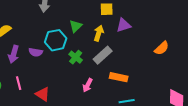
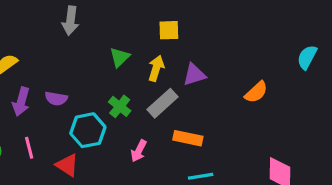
purple triangle: (124, 25) -> (194, 75), moved
cyan hexagon: (56, 40) -> (88, 130), moved

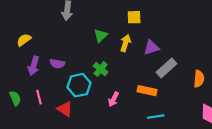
orange semicircle: (256, 92) -> (199, 79), moved, turned -42
gray rectangle: (163, 103) -> (166, 68), moved

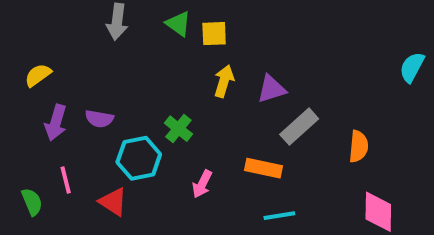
yellow square: (134, 17) -> (214, 34), moved
green triangle: (101, 36) -> (178, 24), moved, turned -40
green semicircle: (15, 98) -> (32, 202), moved

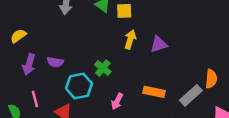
gray rectangle: (299, 127) -> (191, 95), moved

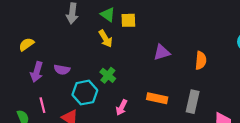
yellow arrow: (130, 39) -> (106, 39), moved, turned 132
orange semicircle: (211, 79) -> (201, 60), moved
gray rectangle: (191, 95) -> (193, 102), turned -35

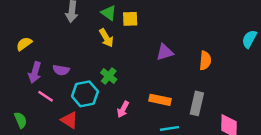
pink line: (42, 105) -> (46, 96), moved, turned -42

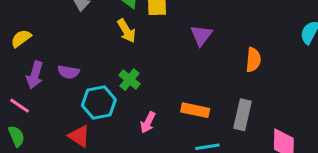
purple triangle: (165, 52) -> (201, 35), moved, turned -36
pink line: (46, 96) -> (20, 106), moved

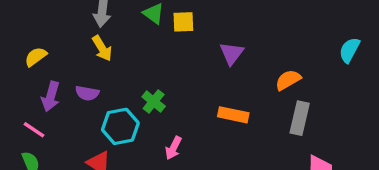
yellow arrow: (126, 31) -> (102, 48), moved
orange semicircle: (253, 60) -> (288, 80), turned -125
orange rectangle: (195, 110) -> (233, 115), moved
gray rectangle: (243, 115) -> (300, 118), moved

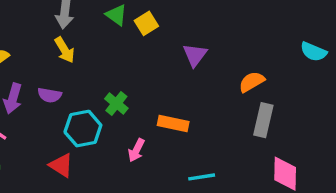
yellow square: (183, 22) -> (146, 23), turned -30
cyan semicircle: (349, 50) -> (313, 52), turned -95
orange rectangle: (233, 115) -> (173, 124), moved

